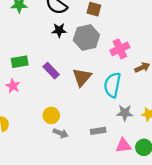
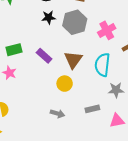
yellow circle: (51, 115) -> (65, 84), moved

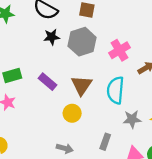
gray rectangle: (92, 109) -> (105, 142), turned -56

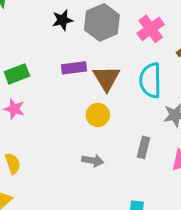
purple rectangle: (47, 82) -> (74, 68), moved, turned -42

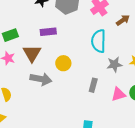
brown triangle: (106, 78) -> (32, 53), moved
gray arrow: (93, 161) -> (41, 79), moved, size x1.5

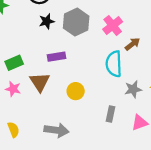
brown arrow: (123, 20) -> (132, 44), moved
gray arrow: (41, 79) -> (57, 130), moved

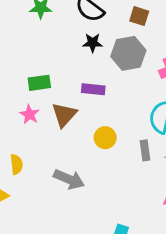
gray rectangle: (110, 114) -> (145, 150), moved, turned -35

